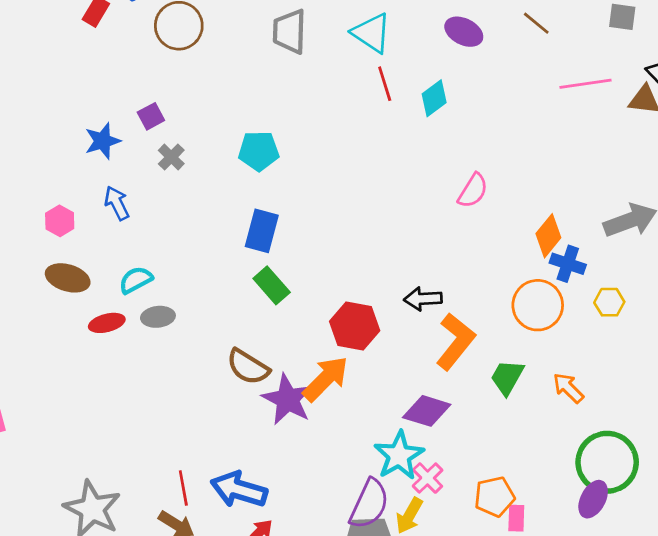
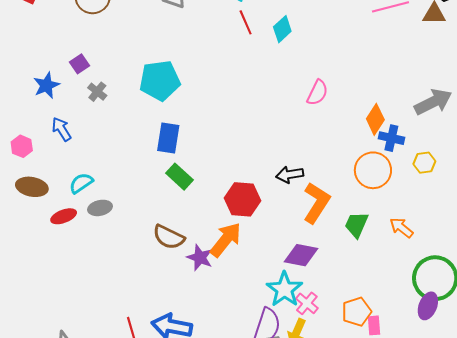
cyan pentagon: (259, 151) -> (160, 81), size x1.4
purple star: (288, 399) -> (200, 258), size x0.7

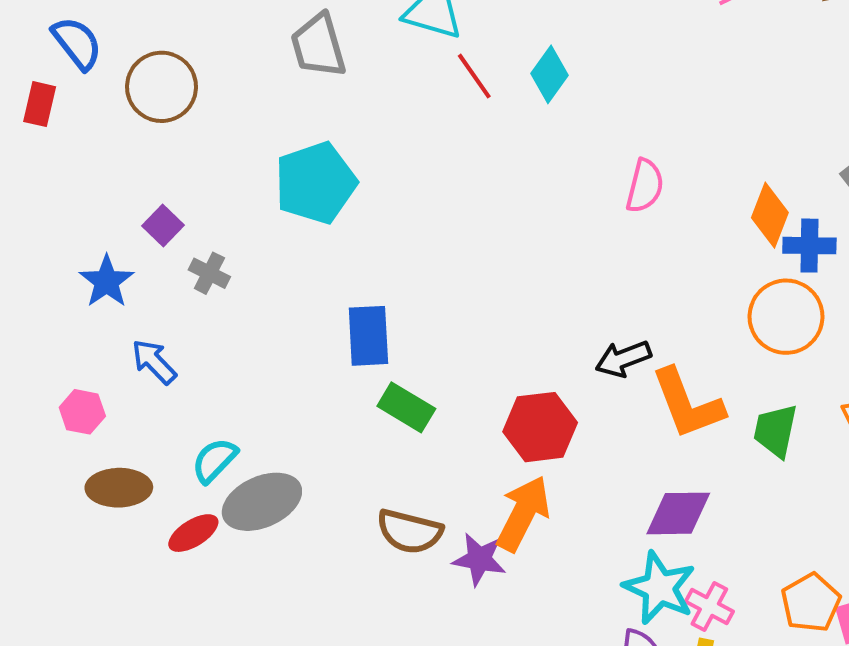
cyan pentagon: (160, 81) -> (316, 183), moved
orange L-shape: (316, 203) -> (687, 404), turned 138
gray ellipse: (100, 208) -> (262, 502), size x1.6

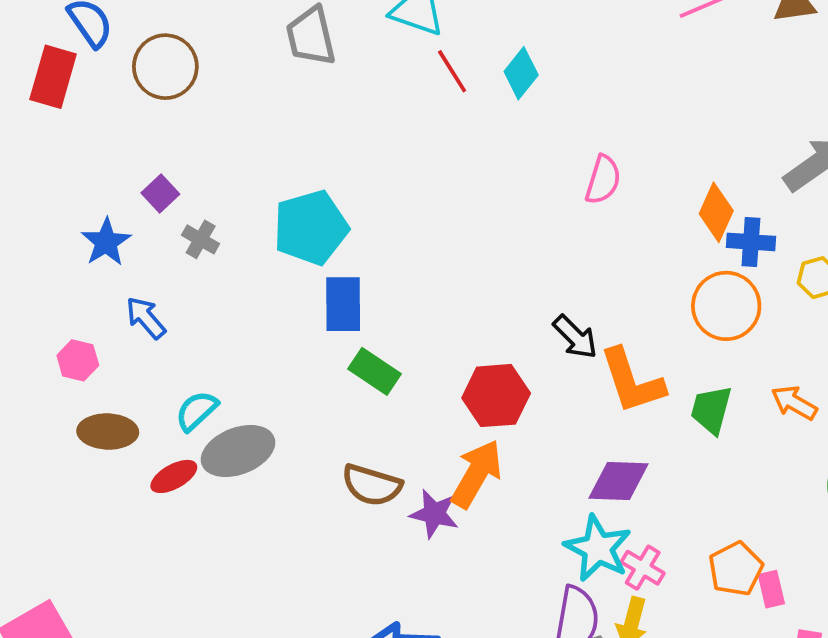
red rectangle: (40, 104) -> (53, 77), size x1.5
cyan pentagon: (316, 183) -> (311, 228), moved
black arrow: (623, 359) -> (575, 337), turned -117

